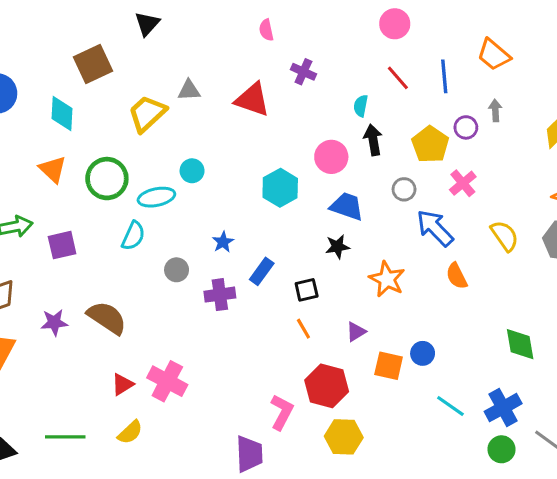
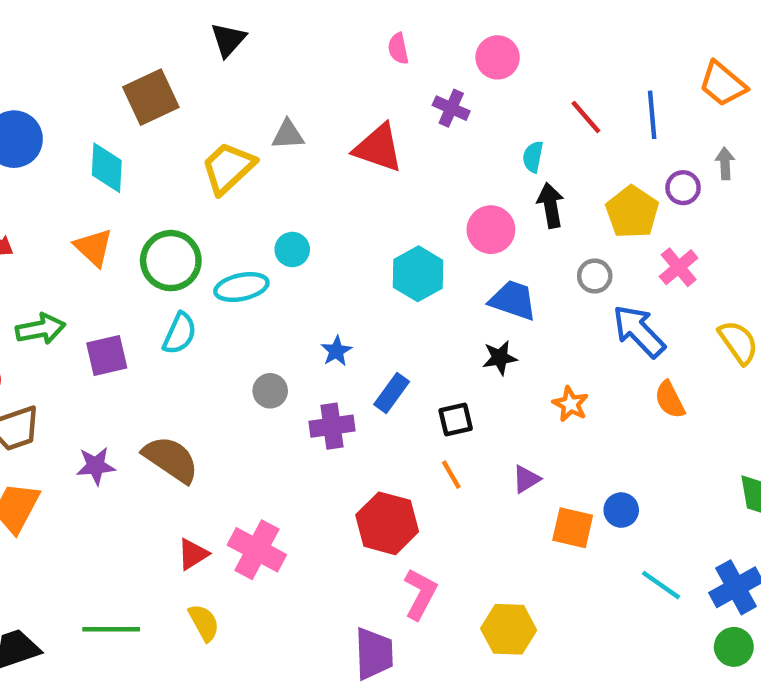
pink circle: (395, 24) -> (498, 57), moved
cyan semicircle: (133, 236) -> (180, 333), moved
orange star: (387, 279) -> (570, 404), size x0.7
red hexagon: (327, 386) -> (387, 523), moved
yellow semicircle: (130, 432) -> (204, 623), turned -76

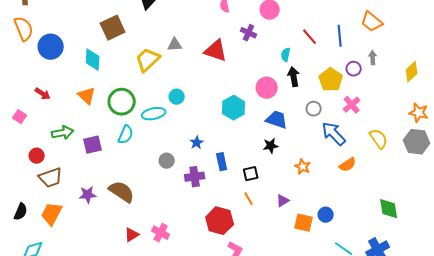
blue rectangle: (392, 393) -> (222, 162), turned -48
orange semicircle: (670, 400) -> (348, 165), turned -96
pink cross: (257, 550) -> (161, 233), size x0.7

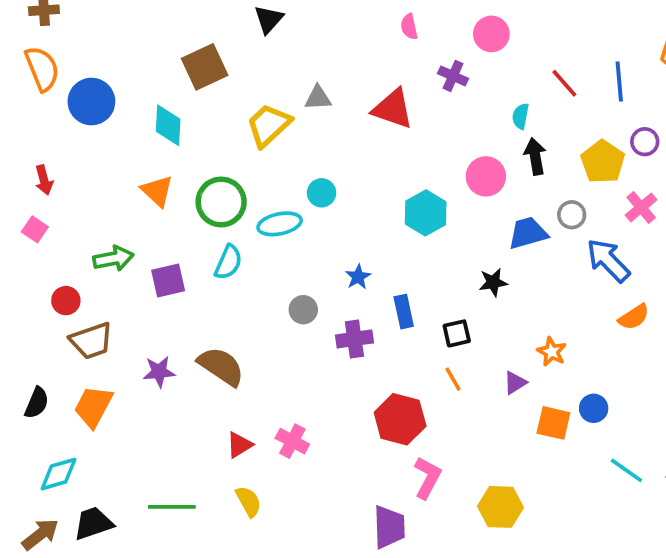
red arrow: (43, 94) -> (44, 180), moved, turned 42
blue trapezoid: (277, 120) -> (528, 233), moved, turned -35
orange star: (303, 167) -> (552, 352), moved

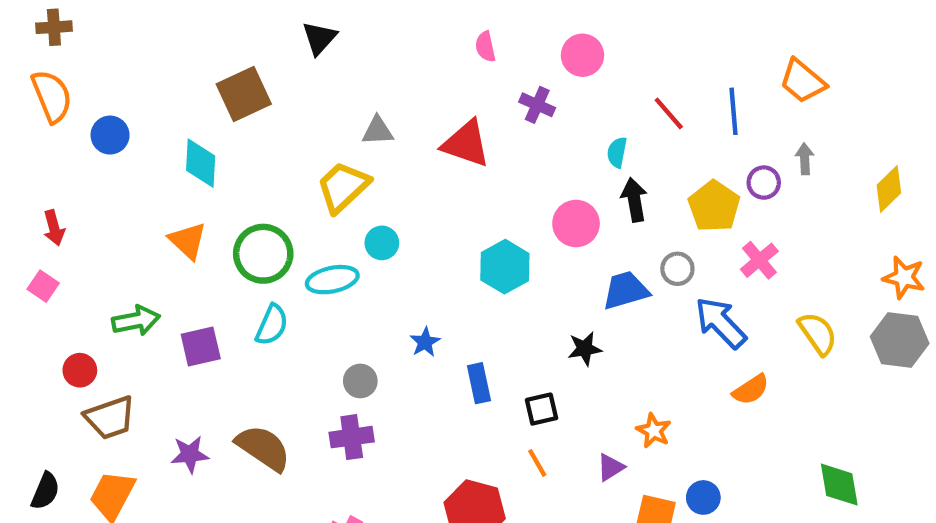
blue circle: (91, 102) -> (110, 135), size x0.7
yellow trapezoid: (269, 125) -> (343, 187), moved
purple cross: (354, 339) -> (352, 437), moved

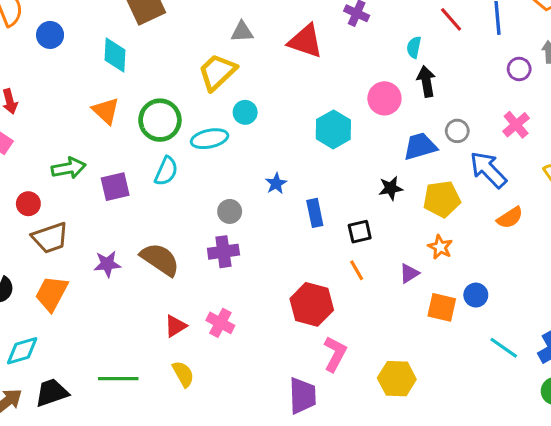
yellow pentagon: (714, 206) -> (442, 199), moved, turned 30

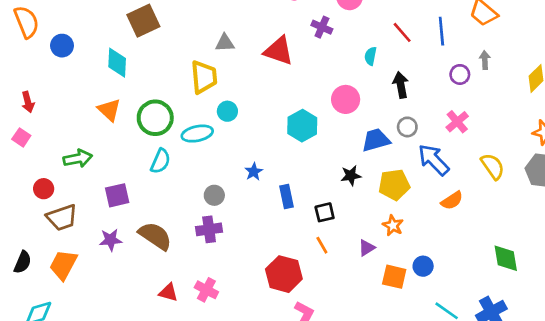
yellow trapezoid: (217, 72) -> (204, 77), turned 128
black arrow: (426, 81) -> (401, 85), moved
purple square: (115, 187) -> (117, 195), moved
red triangle: (175, 326) -> (168, 292), turned 48

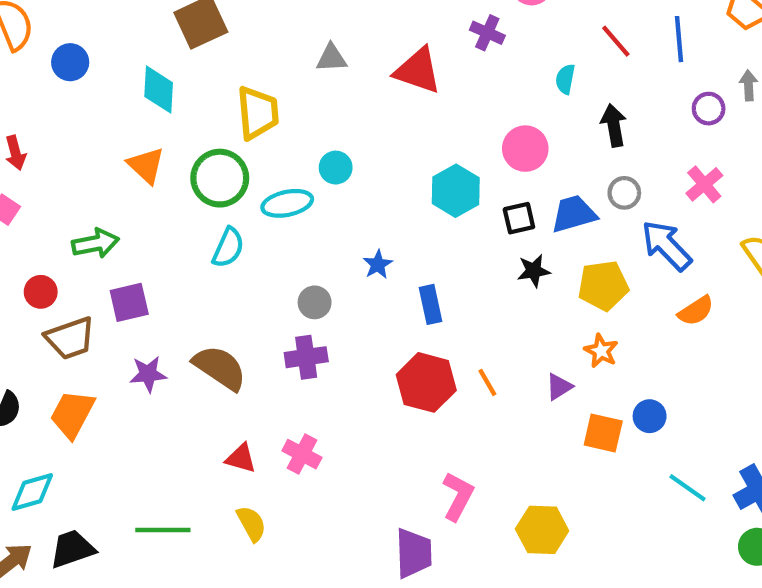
yellow trapezoid: (204, 77) -> (258, 113), moved
purple square: (117, 195) -> (129, 302), moved
black square: (325, 212) -> (519, 218), moved
red hexagon: (284, 274) -> (426, 382), moved

